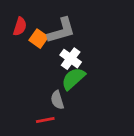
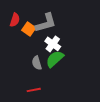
gray semicircle: (57, 100) -> (37, 63), moved

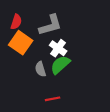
orange square: (29, 29) -> (21, 43), moved, size x1.5
red line: (34, 90) -> (53, 99), moved

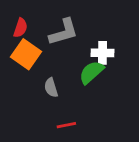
white cross: (58, 48) -> (103, 53), moved, turned -35
green semicircle: (60, 65) -> (91, 72), moved

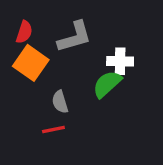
red line: (66, 125) -> (53, 130), moved

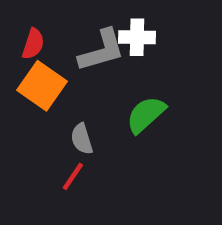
white cross: (120, 61) -> (137, 37), moved
red line: (53, 130) -> (73, 176), turned -45

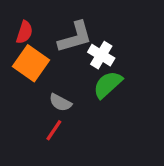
white cross: (137, 37) -> (101, 55), moved, turned 30
gray semicircle: (82, 139) -> (60, 102), turned -45

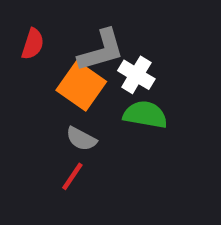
orange square: (31, 63) -> (81, 86), moved
green semicircle: (108, 85) -> (145, 115), turned 52

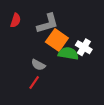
white cross: (136, 75) -> (84, 47), moved
orange square: (81, 86) -> (57, 40), moved

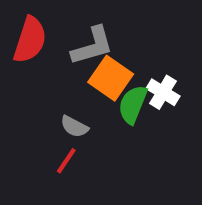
red semicircle: (16, 20) -> (30, 40), size x1.6
green semicircle: (68, 53) -> (133, 104), turned -78

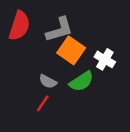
green semicircle: (133, 104) -> (82, 81), moved, turned -145

